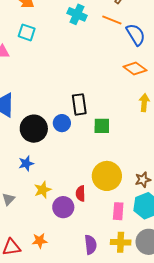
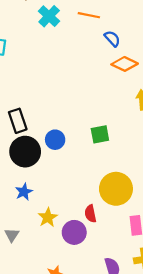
cyan cross: (77, 14) -> (49, 16), turned 30
blue semicircle: (136, 34) -> (112, 39), moved, size x0.7
black rectangle: (79, 104) -> (18, 121), moved

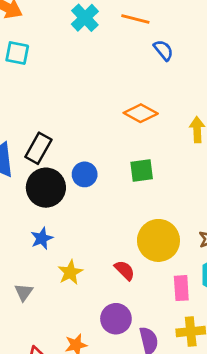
orange diamond: (125, 64) -> (141, 113), moved
black rectangle: (18, 121) -> (38, 148), turned 45
red semicircle: (90, 214) -> (125, 270), turned 144
purple circle: (74, 232) -> (116, 319), moved

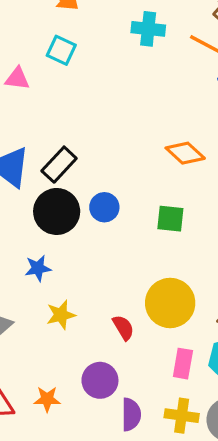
cyan cross: (85, 18) -> (148, 29), turned 36

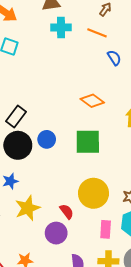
green square: (170, 219) -> (88, 142), size x1.5
yellow star: (61, 315) -> (28, 208), size x1.4
purple circle: (100, 380) -> (56, 233), moved

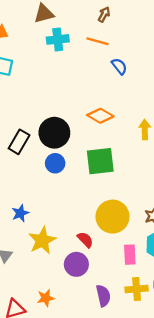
black circle: (18, 145) -> (54, 133), moved

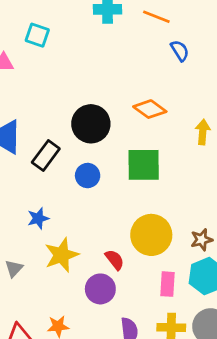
black rectangle: (19, 142) -> (46, 156), moved
blue circle: (55, 163) -> (88, 176), moved

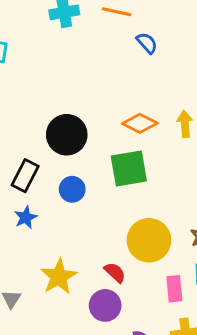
orange diamond: (150, 109) -> (140, 123), moved
blue star: (38, 218) -> (26, 217), moved

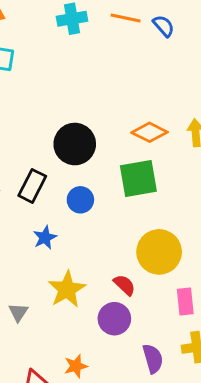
blue semicircle: (147, 43) -> (164, 26), moved
blue star: (26, 217) -> (45, 238), moved

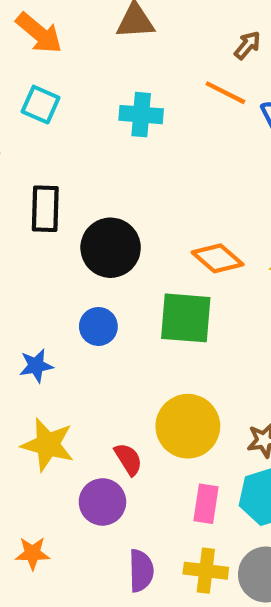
cyan cross: (72, 19) -> (141, 115), moved
black rectangle: (32, 186) -> (45, 209), moved, turned -40
yellow star: (67, 289) -> (48, 445), turned 30

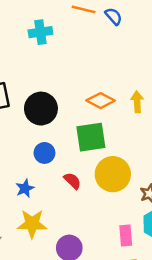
blue star: (36, 366) -> (25, 188), moved
yellow circle: (188, 426) -> (113, 174), moved
red semicircle: (128, 459) -> (72, 181), moved

